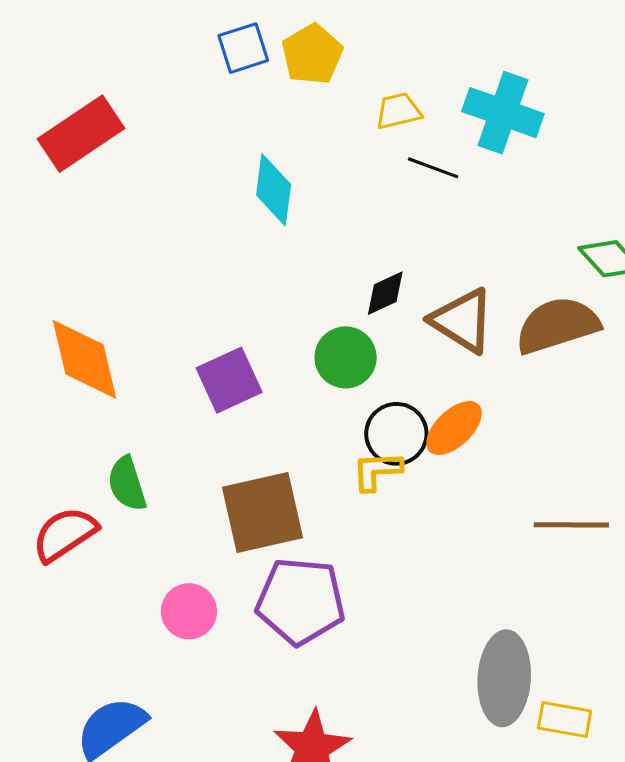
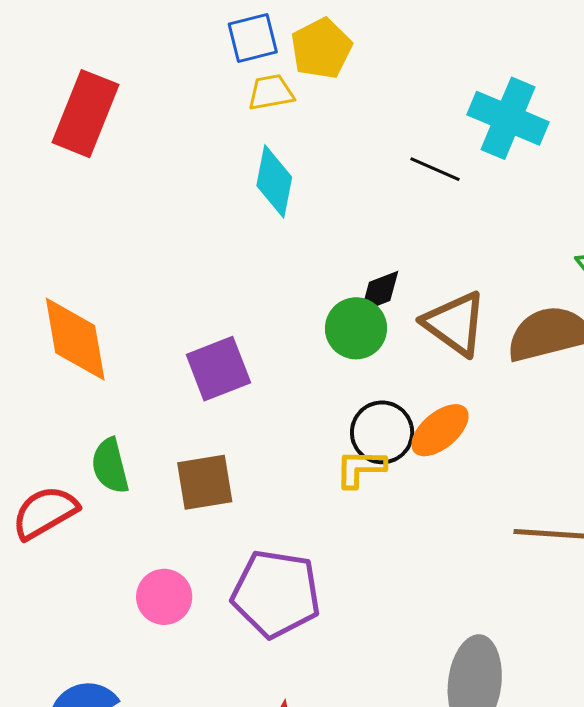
yellow trapezoid: (398, 111) -> (271, 92), moved
red rectangle: (81, 134) -> (86, 114), turned -38
green circle: (346, 357) -> (356, 328), moved
brown square: (263, 512) -> (205, 482), moved, size x0.7

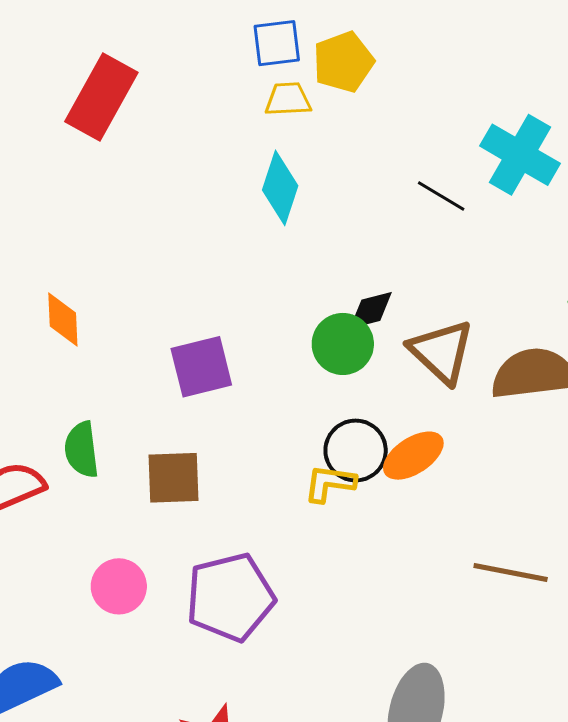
orange diamond: (75, 339) -> (63, 319), size x0.6
purple pentagon: (276, 594) -> (230, 597), turned -30

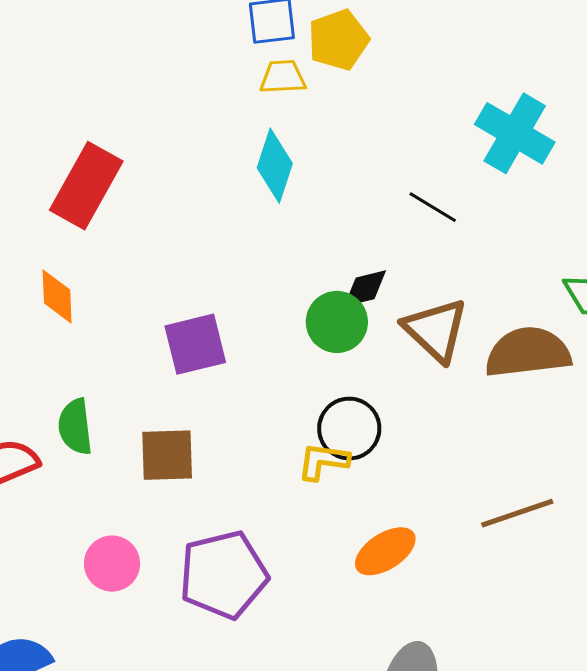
red rectangle: (101, 97) -> (86, 186), moved
black line: (441, 196) -> (433, 207), moved
orange ellipse: (413, 456) -> (385, 551), moved
brown line: (511, 572) -> (517, 513), moved, turned -30

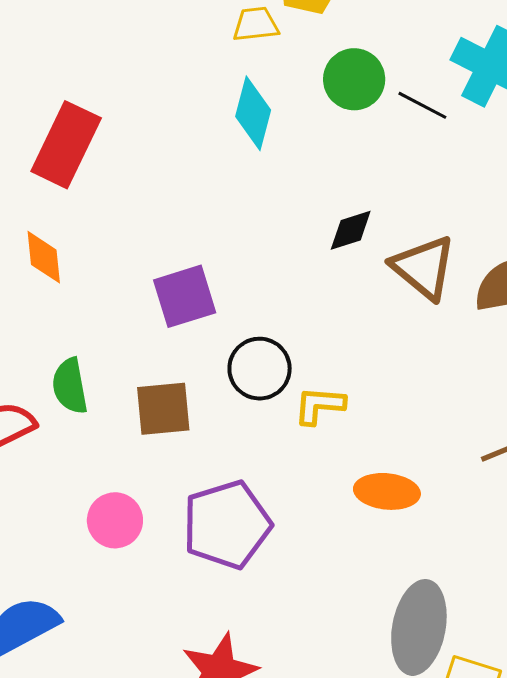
black line: (433, 207) -> (422, 105), moved
green circle: (337, 322) -> (354, 79), moved
black circle: (349, 429) -> (260, 369), moved
orange ellipse: (385, 551) -> (387, 491), turned 42

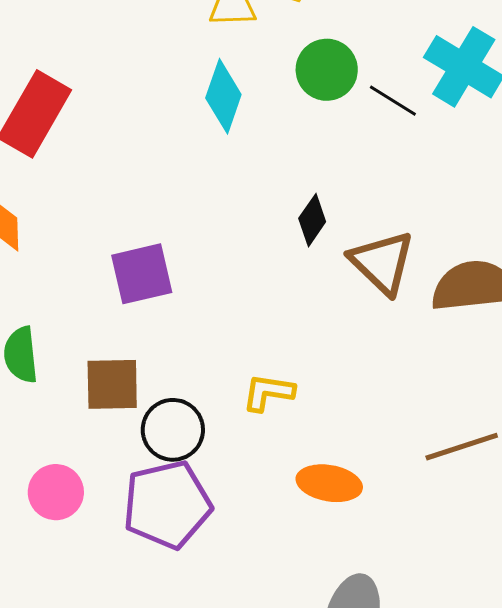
black diamond: (351, 230) -> (312, 220), turned -42
black circle: (260, 369) -> (173, 430), moved

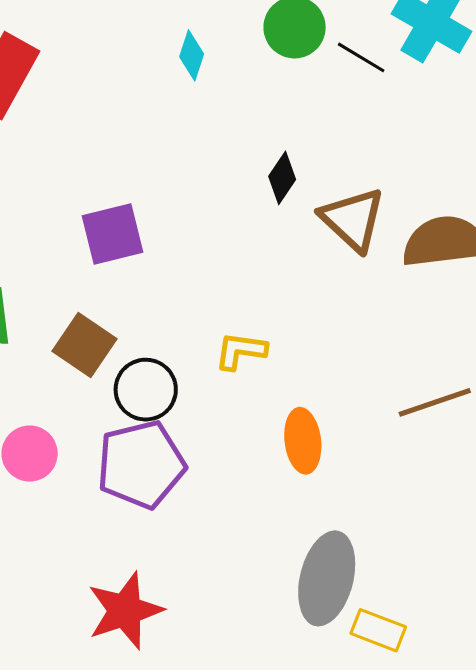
cyan diamond: (223, 96) -> (192, 55), size x0.7
brown square: (112, 384) -> (84, 345), turned 36
orange ellipse: (329, 483) -> (303, 441), turned 74

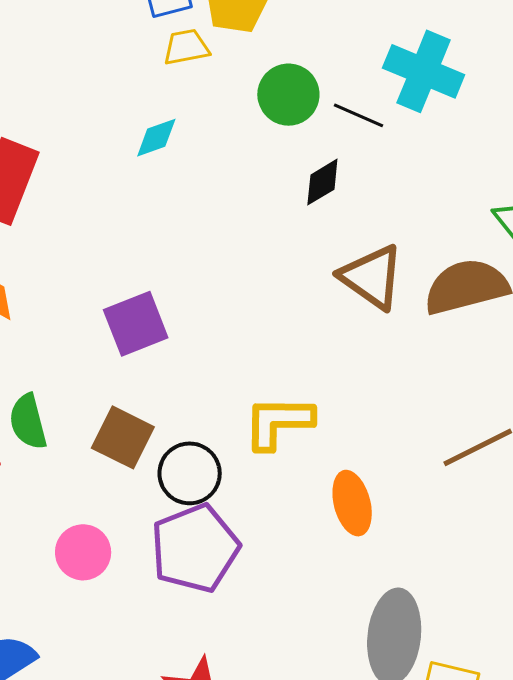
cyan diamond: (192, 55) -> (156, 138), moved, turned 60
black diamond: (282, 178) -> (322, 182), moved, turned 33
yellow L-shape: (241, 351) -> (278, 422), size x1.4

